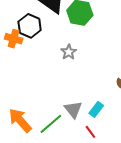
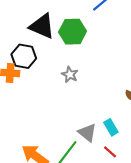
cyan rectangle: (96, 109) -> (111, 127), turned -56

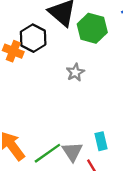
gray triangle: (87, 133) -> (72, 152), moved

